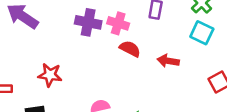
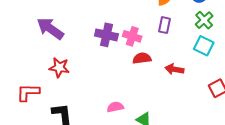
red semicircle: (130, 49) -> (142, 58), turned -36
red star: (50, 75) -> (59, 68), moved

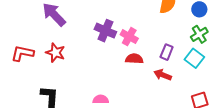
purple rectangle: (165, 25) -> (167, 52), moved
red L-shape: (28, 92) -> (22, 53), moved

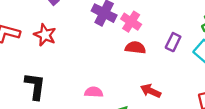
red arrow: (163, 75) -> (151, 91), moved

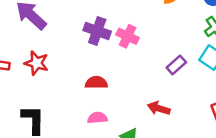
purple rectangle: (173, 42) -> (176, 65), moved, turned 30
red semicircle: (135, 48) -> (96, 83), moved

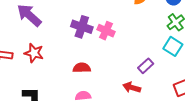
purple rectangle: (176, 65) -> (146, 66), moved

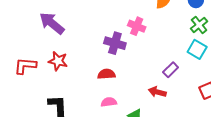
purple cross: (82, 27) -> (115, 43), moved
pink cross: (106, 31) -> (137, 26), moved

